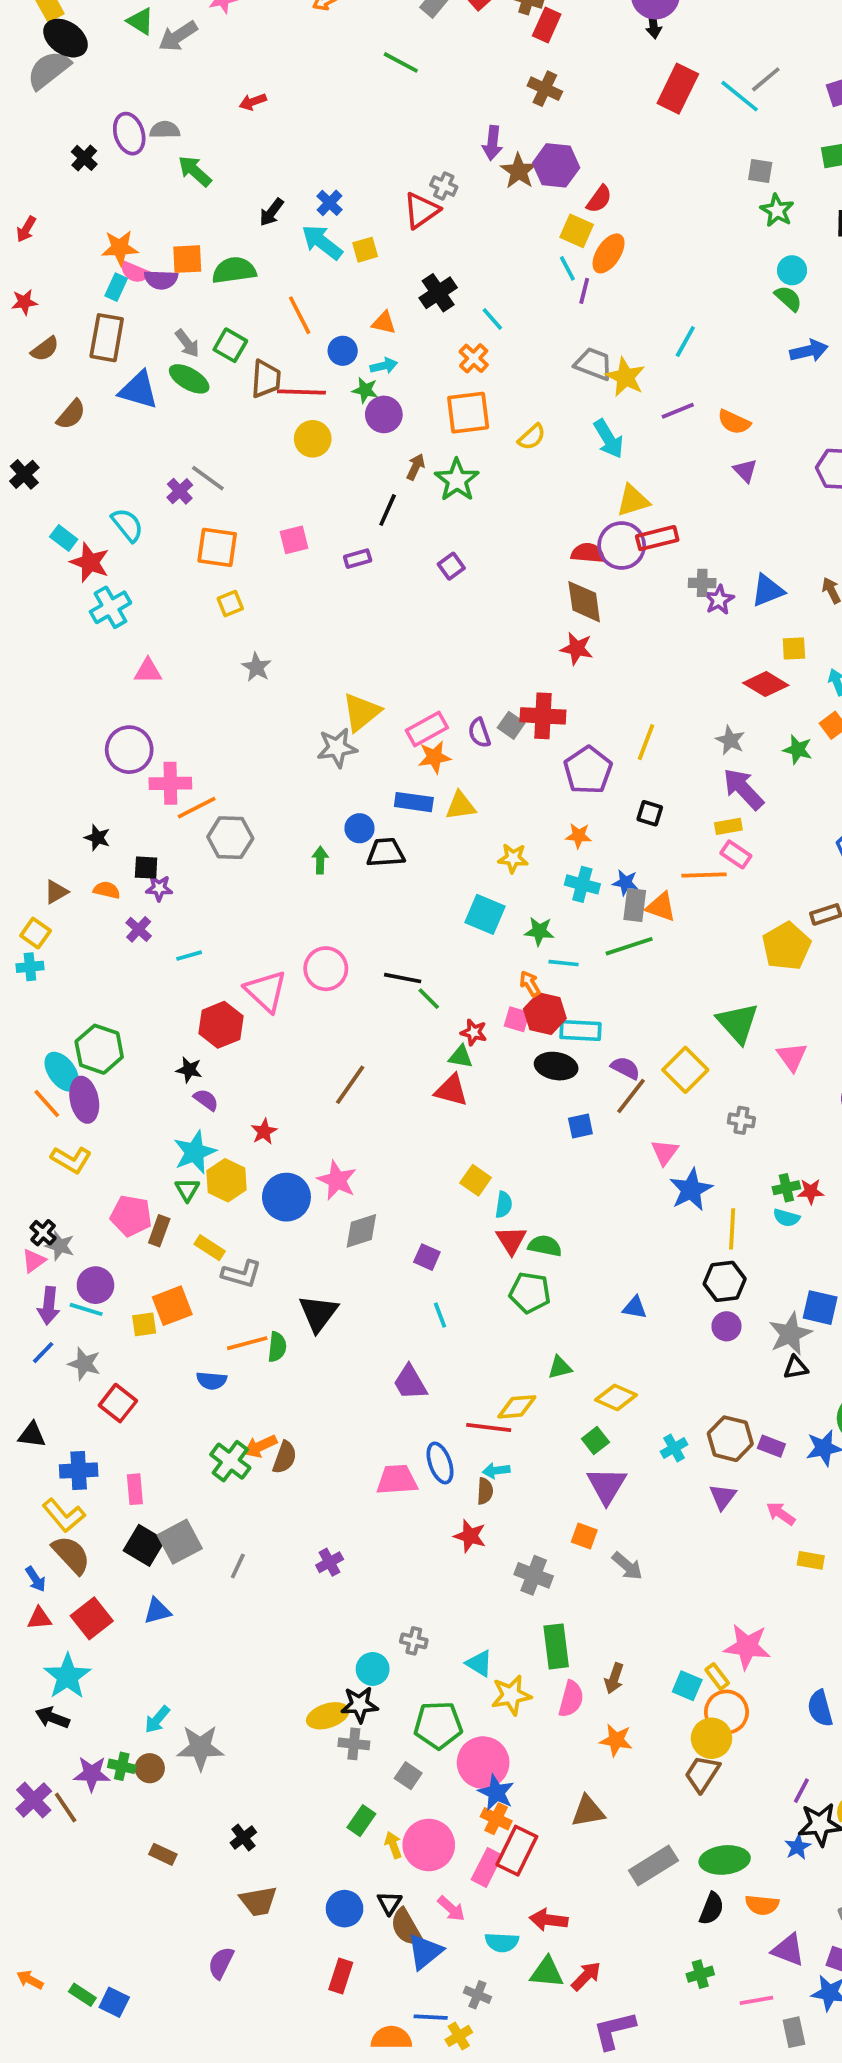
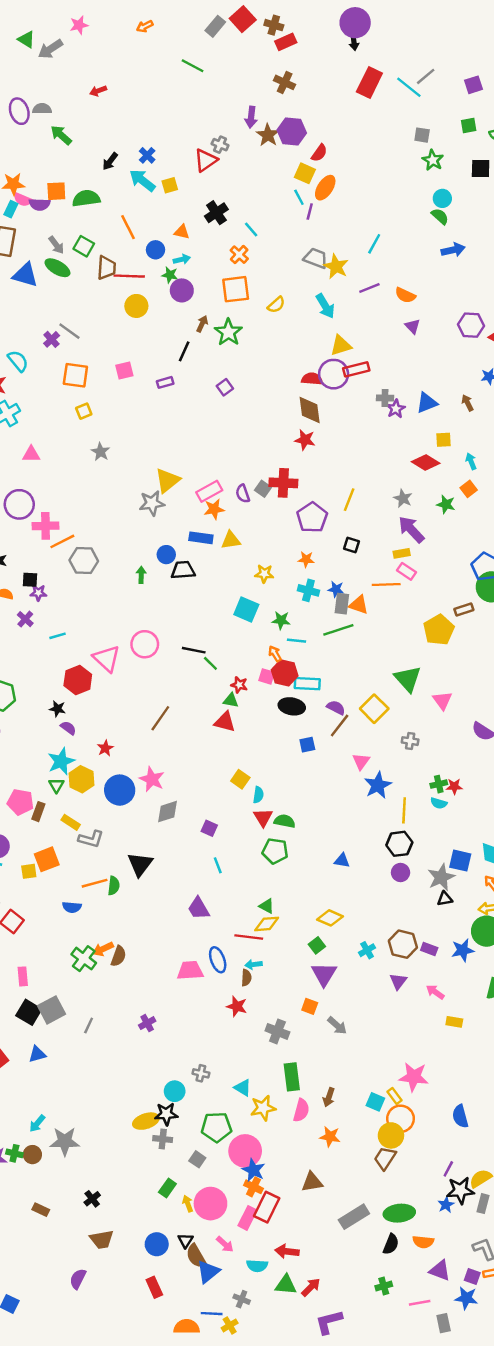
red rectangle: (547, 25) -> (286, 42), turned 42
green triangle: (560, 1368) -> (267, 906), moved, turned 42
red rectangle: (341, 1976) -> (154, 1287), turned -42

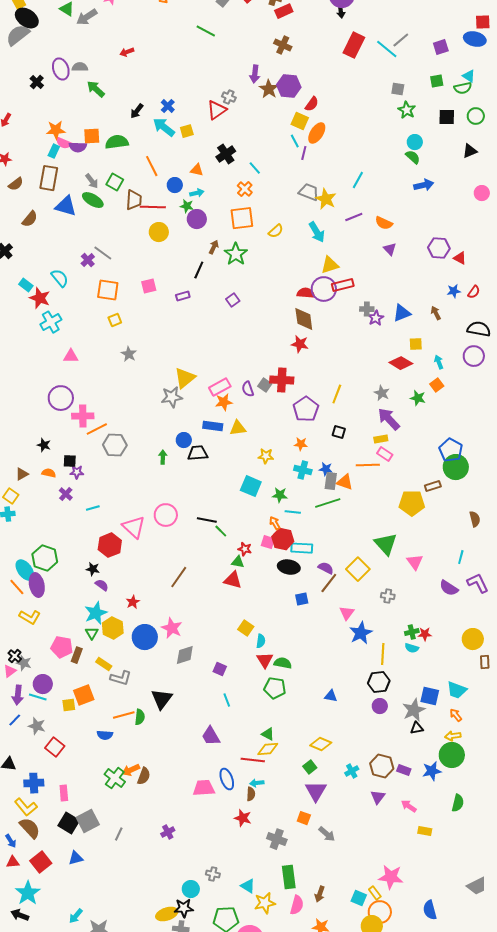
yellow pentagon: (439, 630) -> (412, 503), turned 30

